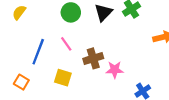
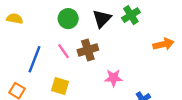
yellow semicircle: (19, 12) -> (15, 19), turned 64
brown cross: (93, 58) -> (88, 50), moved

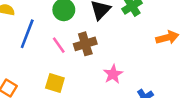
blue line: (34, 59) -> (27, 34), moved
pink star: (113, 78) -> (113, 74), turned -30

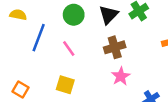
brown cross: (85, 44) -> (115, 47), moved

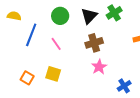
orange square: (21, 90) -> (27, 78), moved

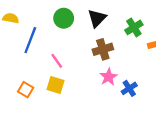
green cross: (114, 13) -> (134, 27), moved
pink line: (56, 44) -> (57, 61), moved
blue cross: (124, 86) -> (129, 88), moved

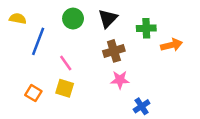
green cross: (134, 27) -> (146, 28), turned 30
pink star: (109, 77) -> (120, 80), turned 30
blue cross: (129, 88) -> (142, 106), moved

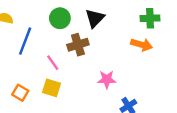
green cross: (146, 28) -> (150, 18), moved
orange arrow: (172, 45) -> (142, 45), moved, turned 30
brown cross: (114, 51) -> (78, 45), moved

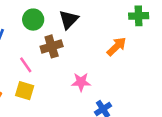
green cross: (150, 18) -> (139, 16), moved
orange arrow: (142, 45) -> (117, 46), turned -60

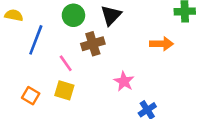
orange arrow: (117, 46) -> (162, 44), turned 45
pink star: (81, 82) -> (124, 81), turned 30

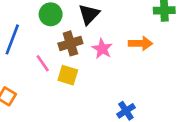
pink star: (124, 81) -> (102, 49), moved
yellow square: (64, 90) -> (68, 75), moved

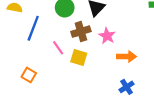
orange arrow: (141, 43) -> (127, 56), moved

